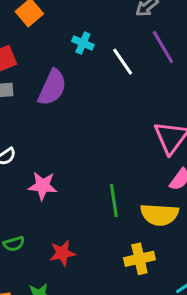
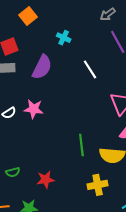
white line: (123, 62) -> (90, 69), moved
pink star: (43, 186) -> (34, 109), moved

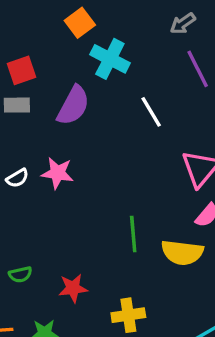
orange square: (28, 16) -> (80, 23), moved
cyan cross: (64, 38) -> (110, 59), size x1.6
yellow cross: (98, 185) -> (128, 315), moved

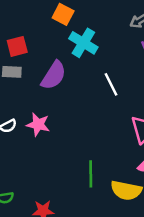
orange square: (80, 23) -> (63, 14), turned -30

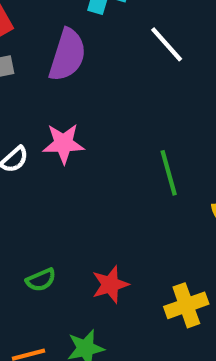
green line: (91, 174) -> (169, 173), moved

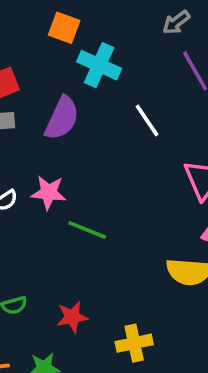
green line: (169, 173) -> (87, 230), moved, turned -60

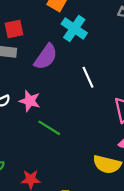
white line: (147, 120) -> (88, 77), moved

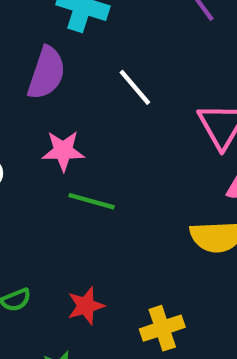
pink star: (30, 101) -> (63, 151), moved

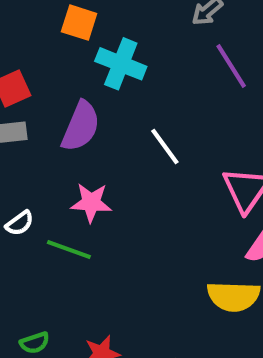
green line: (91, 201) -> (69, 249), moved

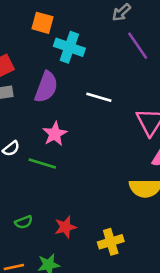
white line: (165, 146) -> (99, 97), turned -35
pink star: (91, 203) -> (55, 134), turned -30

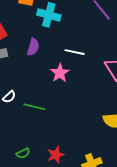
purple semicircle: (46, 87) -> (33, 47), size x0.7
pink star: (55, 134) -> (60, 73), moved

